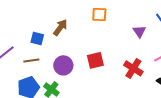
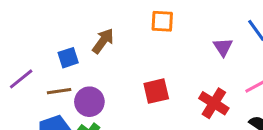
blue square: (37, 38) -> (68, 58), turned -32
purple circle: (63, 65) -> (89, 102), moved

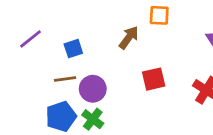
brown arrow: (103, 41) -> (129, 38), moved
purple line: (21, 79) -> (30, 39), moved

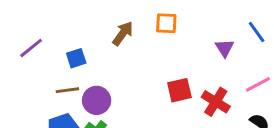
brown arrow: (129, 38) -> (123, 33), moved
red square: (154, 79) -> (179, 90), moved

